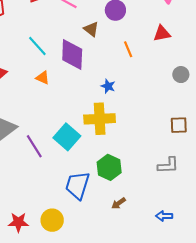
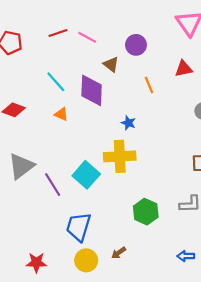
green hexagon: (109, 167) -> (146, 212), moved
blue trapezoid: (77, 185) -> (79, 227), moved
brown arrow: (119, 203) -> (119, 253), moved
yellow circle: (52, 220) -> (86, 260), moved

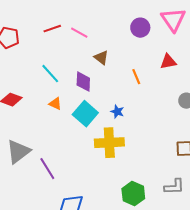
purple circle: (136, 45) -> (140, 28), moved
purple diamond: (92, 90) -> (83, 82), size x0.7
cyan square: (86, 175) -> (85, 114), moved

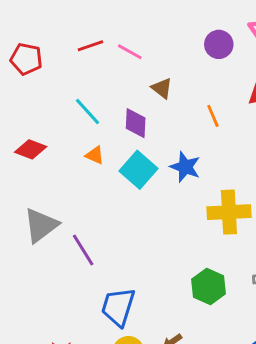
blue star: (117, 112) -> (185, 167), size x1.5
yellow cross: (109, 143) -> (229, 212), moved

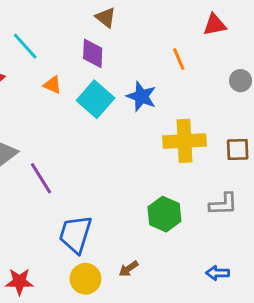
brown triangle: (162, 88) -> (106, 17), moved
cyan line: (88, 111) -> (25, 46), moved
orange line: (213, 116) -> (179, 59), moved

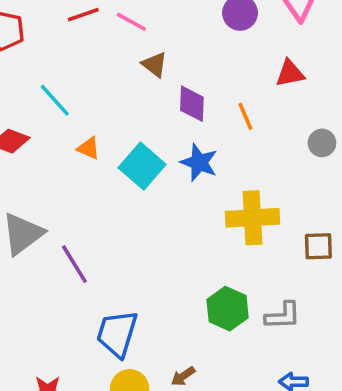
purple diamond: (93, 53) -> (192, 104), moved
brown square: (238, 150) -> (318, 246), moved
gray L-shape: (223, 204) -> (283, 316), moved

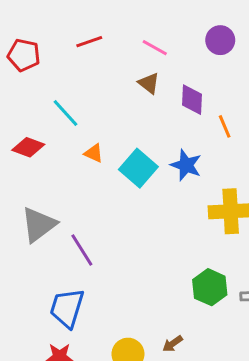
pink line: (131, 22) -> (155, 48), moved
purple diamond: (192, 104) -> (192, 100), moved
blue trapezoid: (117, 334) -> (67, 308), moved

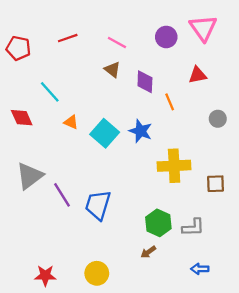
red diamond: (28, 147) -> (22, 118), turned 45
blue trapezoid: (67, 308) -> (98, 205), moved
brown arrow: (173, 344) -> (148, 252), moved

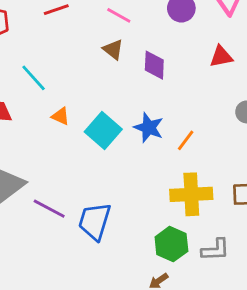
orange line: (170, 102) -> (186, 140), moved, turned 60
yellow cross: (174, 166) -> (191, 194), moved
purple line: (62, 195) -> (49, 209), turned -30

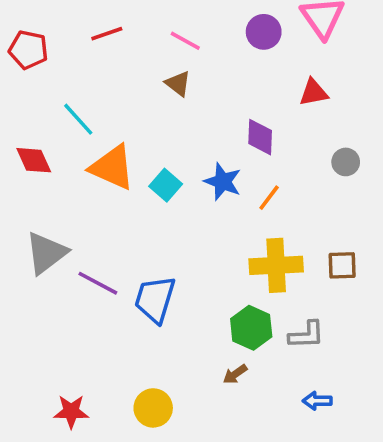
purple diamond: (154, 65) -> (260, 137), moved
orange triangle: (61, 116) -> (112, 167), size x2.0
cyan square: (103, 130) -> (166, 185), size x0.7

